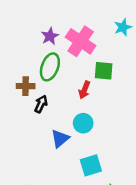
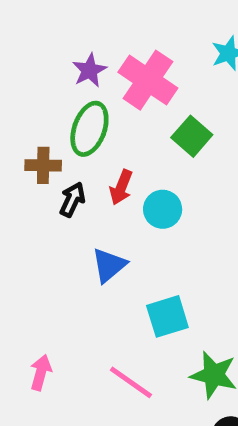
green square: (104, 71) -> (192, 136), turned 36
red arrow: (84, 90) -> (121, 187), moved
cyan circle: (83, 123) -> (163, 209), moved

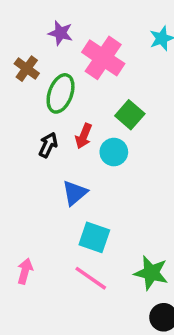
purple star: (89, 70) -> (61, 33), moved, turned -30
green square: (192, 136) -> (130, 115), moved
brown cross: (43, 165) -> (27, 69), moved, turned 35
cyan square: (167, 316) -> (94, 237), moved, turned 36

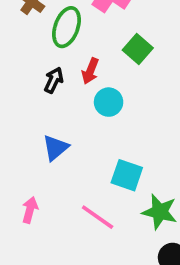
cyan circle: (114, 152) -> (109, 102), moved
blue triangle: (75, 193) -> (56, 148), moved
cyan square: (94, 237) -> (127, 175), moved

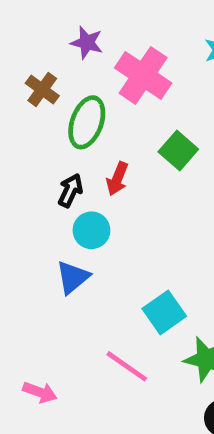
cyan circle: (109, 102) -> (91, 230), moved
cyan square: (127, 175) -> (164, 312), turned 36
pink arrow: (30, 210) -> (40, 392), moved, turned 95

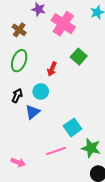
green ellipse: (87, 122) -> (19, 61), moved
black arrow: (70, 190) -> (17, 96), moved
pink line: (127, 366) -> (56, 151), turned -54

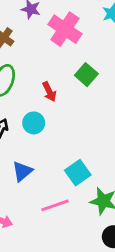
red arrow: (52, 69) -> (49, 92), turned -48
blue triangle: (32, 112) -> (22, 171), moved

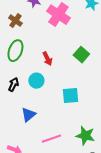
green square: (86, 75) -> (81, 55), moved
cyan square: (78, 173) -> (70, 96), moved, turned 30

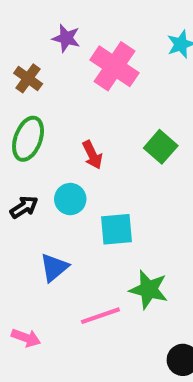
black arrow: (13, 85) -> (24, 207), turned 32
cyan square: (70, 96) -> (116, 229), moved
green star: (85, 136) -> (149, 290), moved

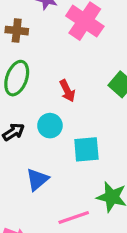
brown cross: (28, 78) -> (17, 31), turned -30

